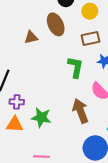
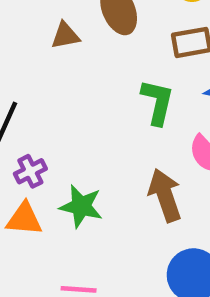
purple cross: (17, 102) -> (30, 171), turned -32

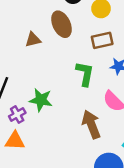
green star: (81, 206) -> (41, 100), moved

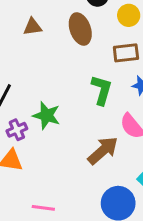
brown triangle: (33, 40) -> (33, 27), moved
brown arrow: (91, 124) -> (103, 151), turned 64

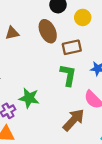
brown rectangle: (126, 53) -> (72, 47), moved

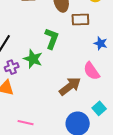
green L-shape: (68, 75) -> (52, 39), moved

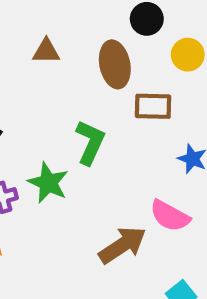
pink semicircle: (92, 71) -> (170, 216), turned -30

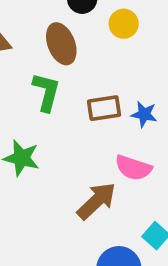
brown rectangle: (153, 106) -> (104, 108), moved
green L-shape: (90, 142) -> (46, 92), moved

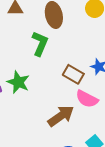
brown rectangle: (104, 108) -> (73, 74), moved, turned 30

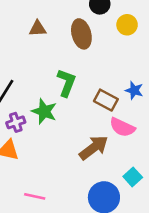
green L-shape: (40, 44) -> (66, 83), moved

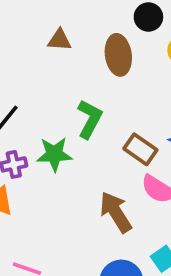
green star: (44, 111) -> (54, 154), turned -30
brown arrow: (94, 148) -> (116, 212), turned -92

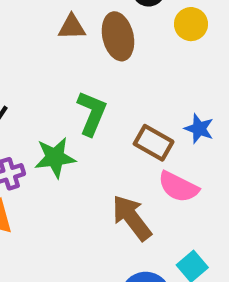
brown triangle: (59, 40) -> (72, 27), moved

